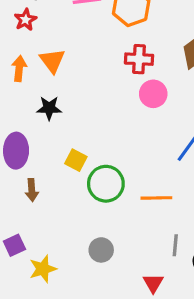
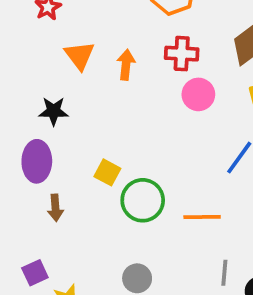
orange arrow: (19, 69) -> (126, 65), moved
black star: (49, 108) -> (54, 111), moved

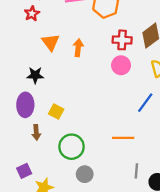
red cross: (182, 54) -> (122, 40), moved
yellow square: (107, 172) -> (56, 111), moved
green circle: (143, 200) -> (72, 147), moved

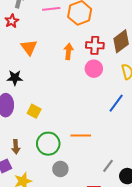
orange arrow: (78, 48) -> (68, 51), moved
brown arrow: (36, 132) -> (16, 147), moved
orange line: (123, 138) -> (81, 136), moved
gray line: (136, 171) -> (108, 166), turned 32

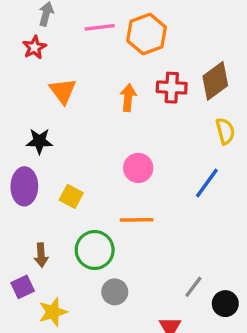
pink circle: (94, 69) -> (138, 168), moved
orange line: (81, 136) -> (137, 220), moved

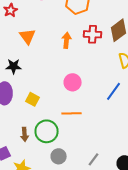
brown arrow: (41, 255) -> (25, 134), moved
gray line: (193, 287) -> (94, 159), moved

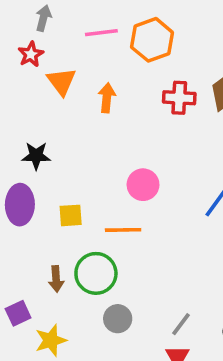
orange triangle: (28, 36) -> (62, 81), moved
orange arrow: (67, 40) -> (107, 98), moved
yellow square: (33, 99) -> (71, 215), turned -32
orange line: (72, 113) -> (123, 230), moved

